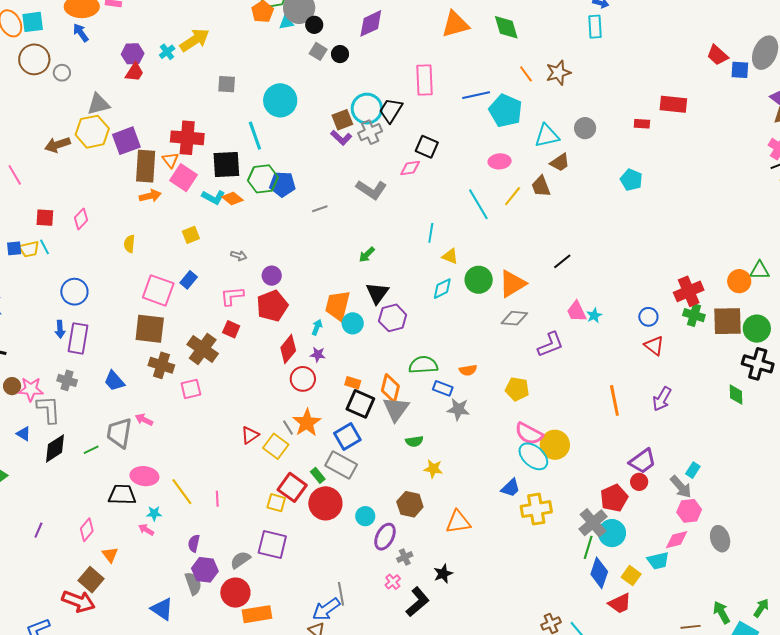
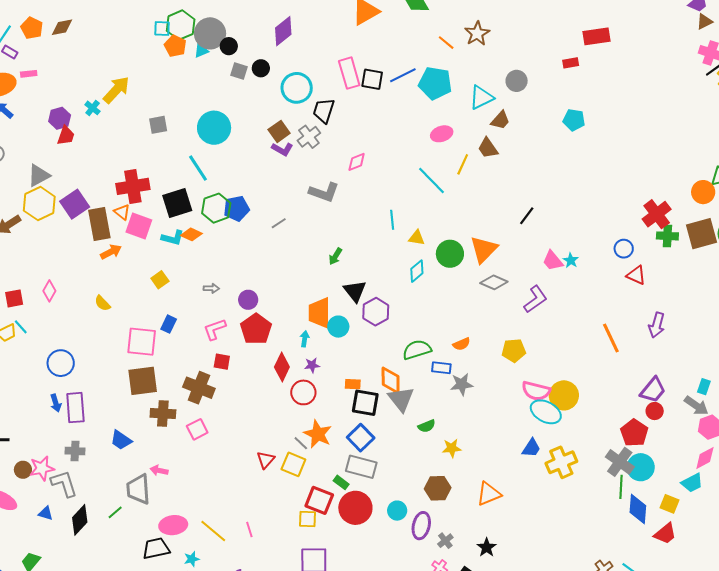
cyan circle: (367, 109) -> (297, 88), moved
black square: (427, 147) -> (372, 79), moved
yellow semicircle: (129, 244) -> (102, 303), turned -36
gray diamond: (514, 318) -> (494, 282), turned 32

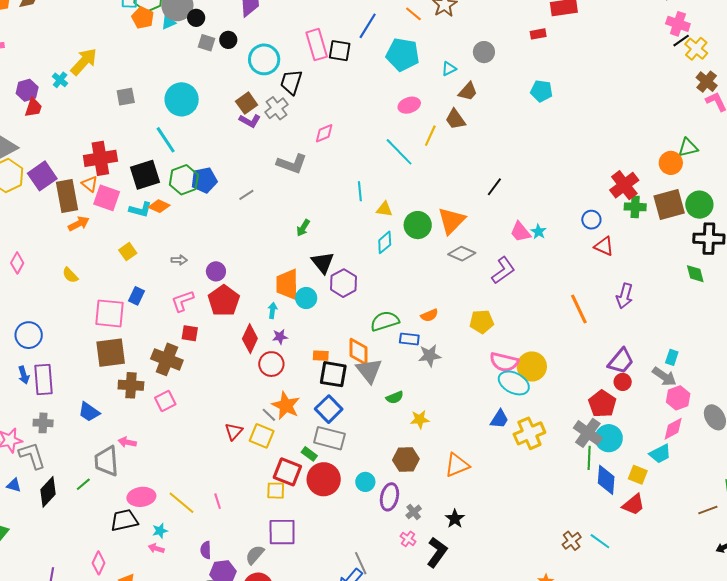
blue line: (403, 75) -> (368, 26), moved, turned -32
cyan triangle: (481, 97) -> (449, 69), size x0.6

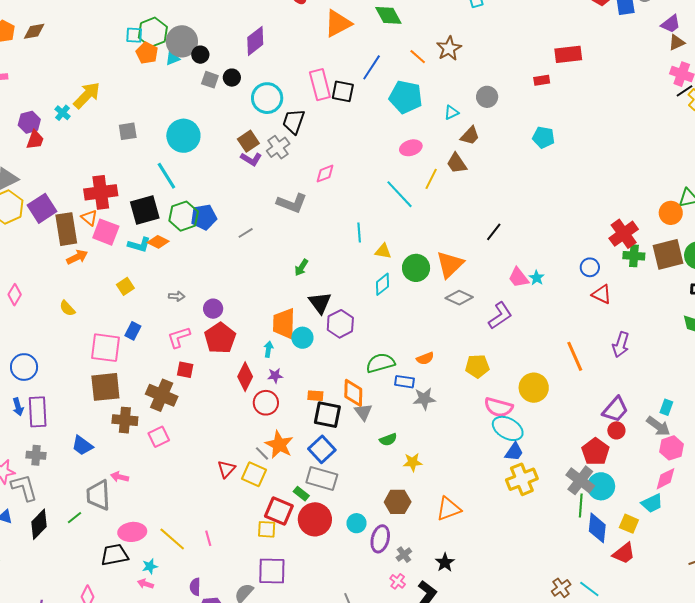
yellow circle: (532, 366) -> (534, 388), moved
gray triangle: (369, 371) -> (363, 412), size x0.7
blue trapezoid: (499, 419) -> (514, 452), moved

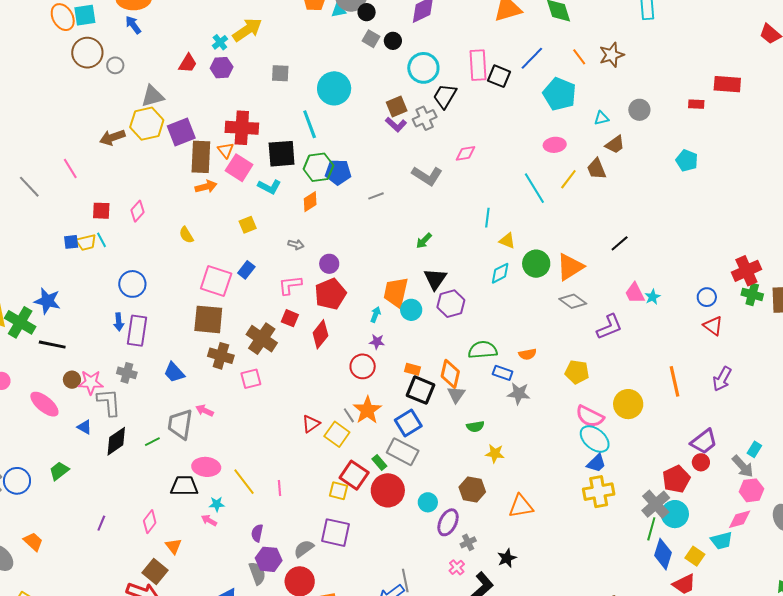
purple hexagon: (29, 122) -> (222, 68), moved
orange diamond: (158, 242) -> (310, 202), moved, turned -70
red diamond: (245, 377) -> (320, 334), moved

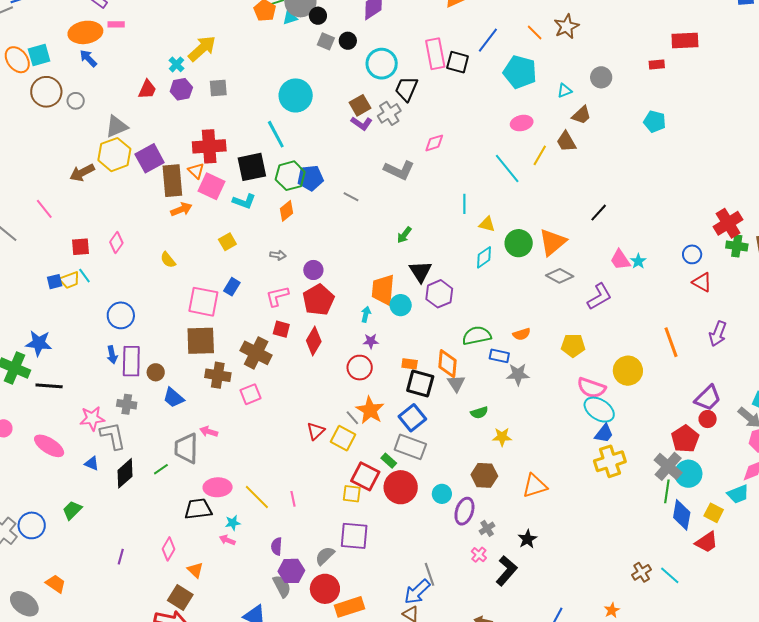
gray square: (280, 73) -> (218, 88), moved
gray line: (376, 196) -> (351, 197), turned 56
brown circle: (72, 380) -> (156, 372), moved

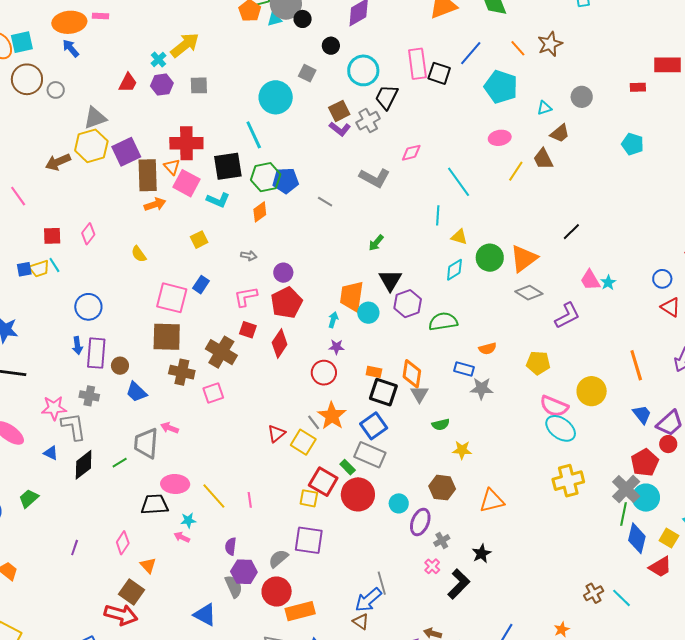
gray square: (326, 41) -> (307, 73), moved
cyan line: (507, 169) -> (459, 182), moved
green semicircle: (477, 336) -> (443, 321), moved
blue trapezoid: (604, 433) -> (642, 414), moved, turned -80

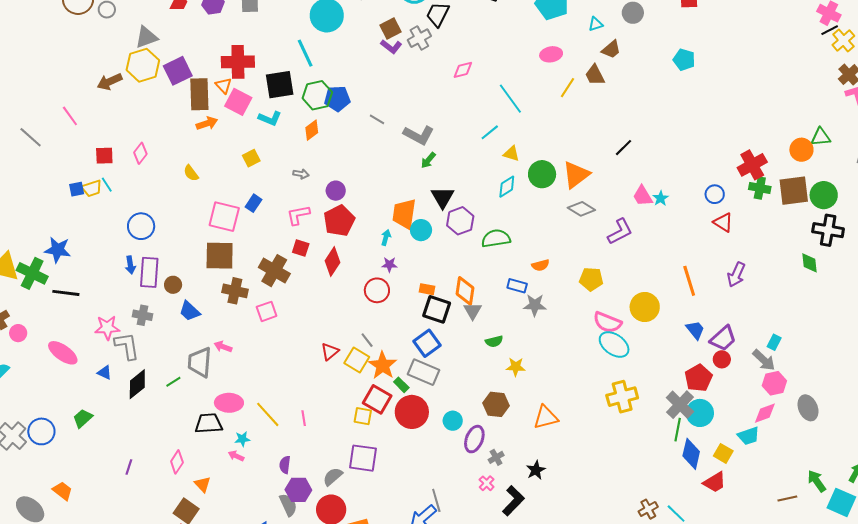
gray L-shape: (375, 178) -> (419, 135), moved
cyan line: (438, 215) -> (490, 132), turned 48
orange star: (332, 416) -> (383, 365), moved

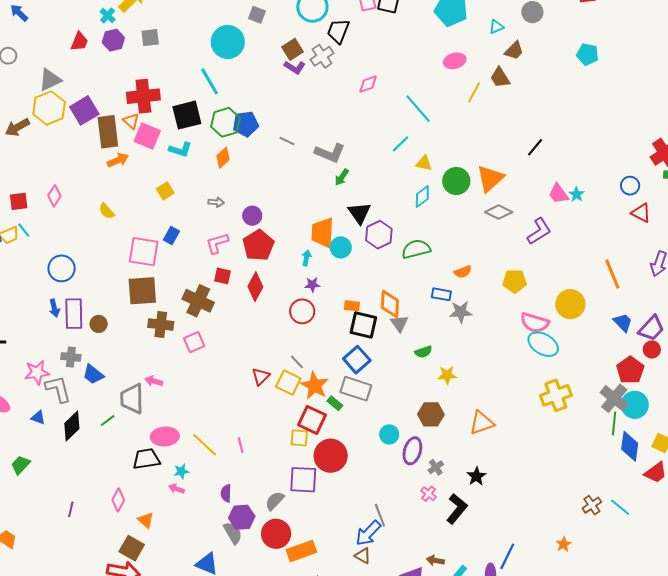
blue trapezoid: (190, 311) -> (93, 374), moved
red circle: (412, 412) -> (331, 456), moved

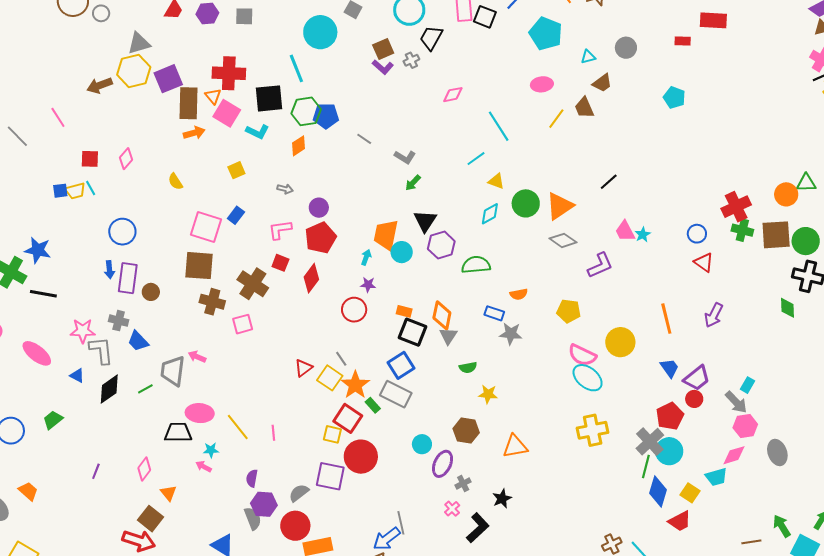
gray cross: (322, 56) -> (411, 60), size x0.7
gray L-shape: (330, 153) -> (405, 157), size x0.7

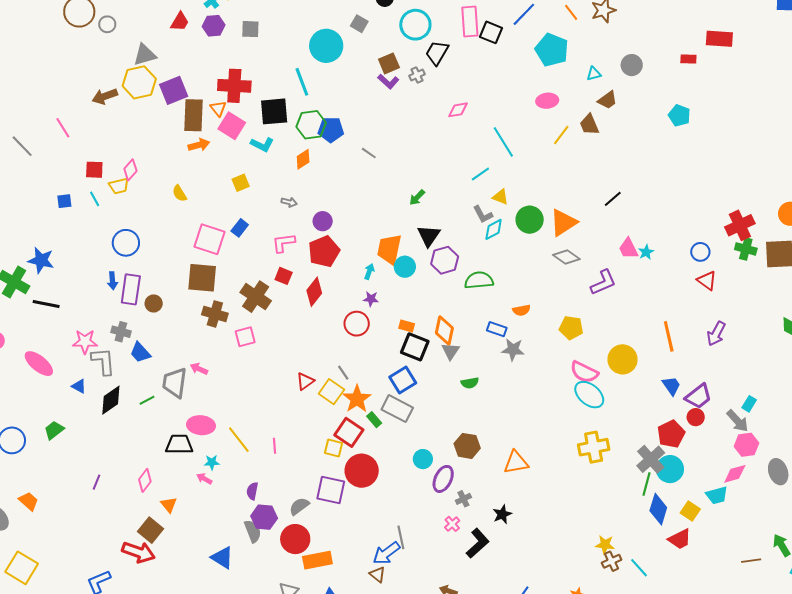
gray L-shape: (405, 157) -> (483, 214), moved, turned 30
yellow trapezoid: (75, 191) -> (119, 186), moved
yellow star: (488, 394) -> (605, 545), moved

